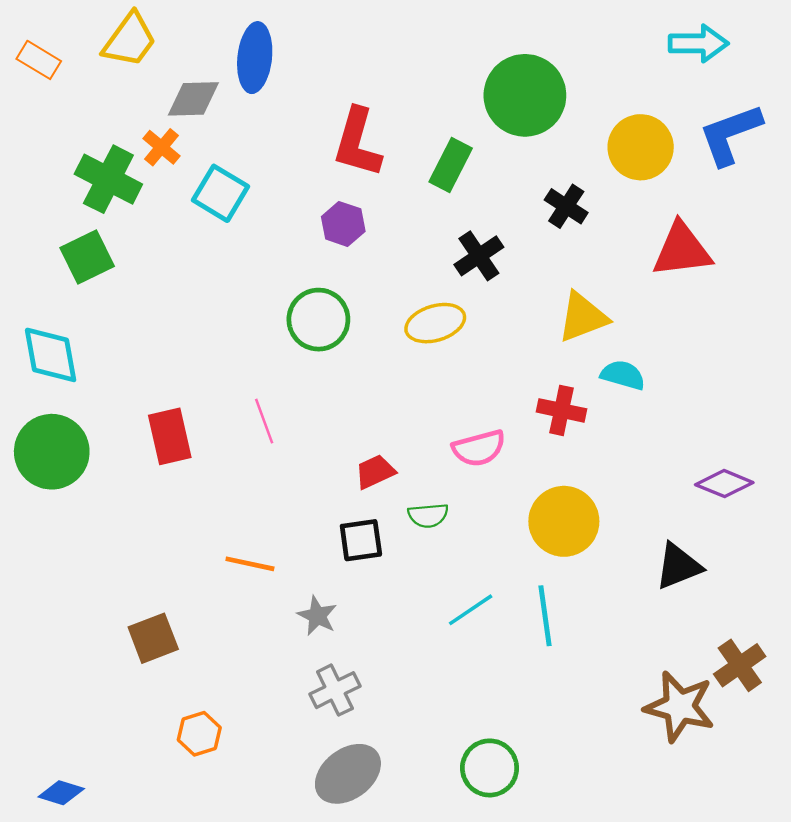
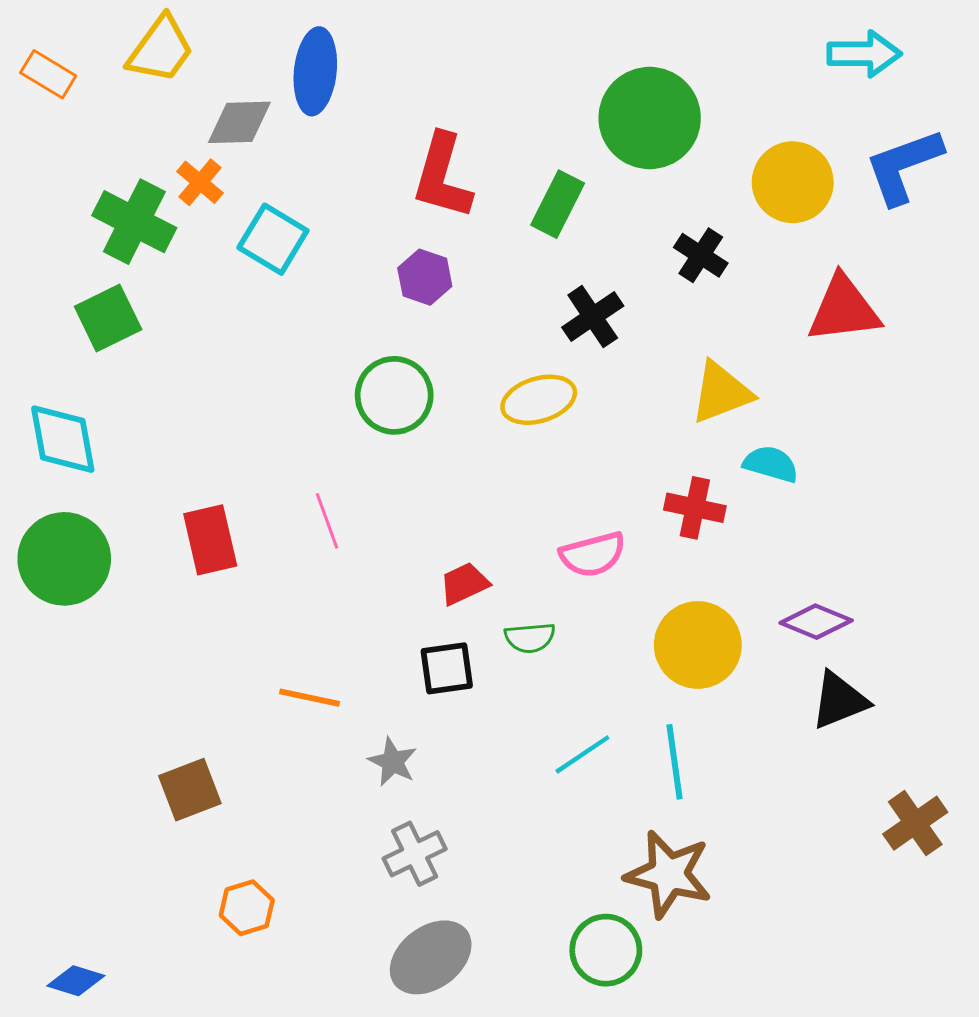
purple diamond: (724, 484) -> (816, 622), moved
brown star: (680, 707) -> (669, 874), moved

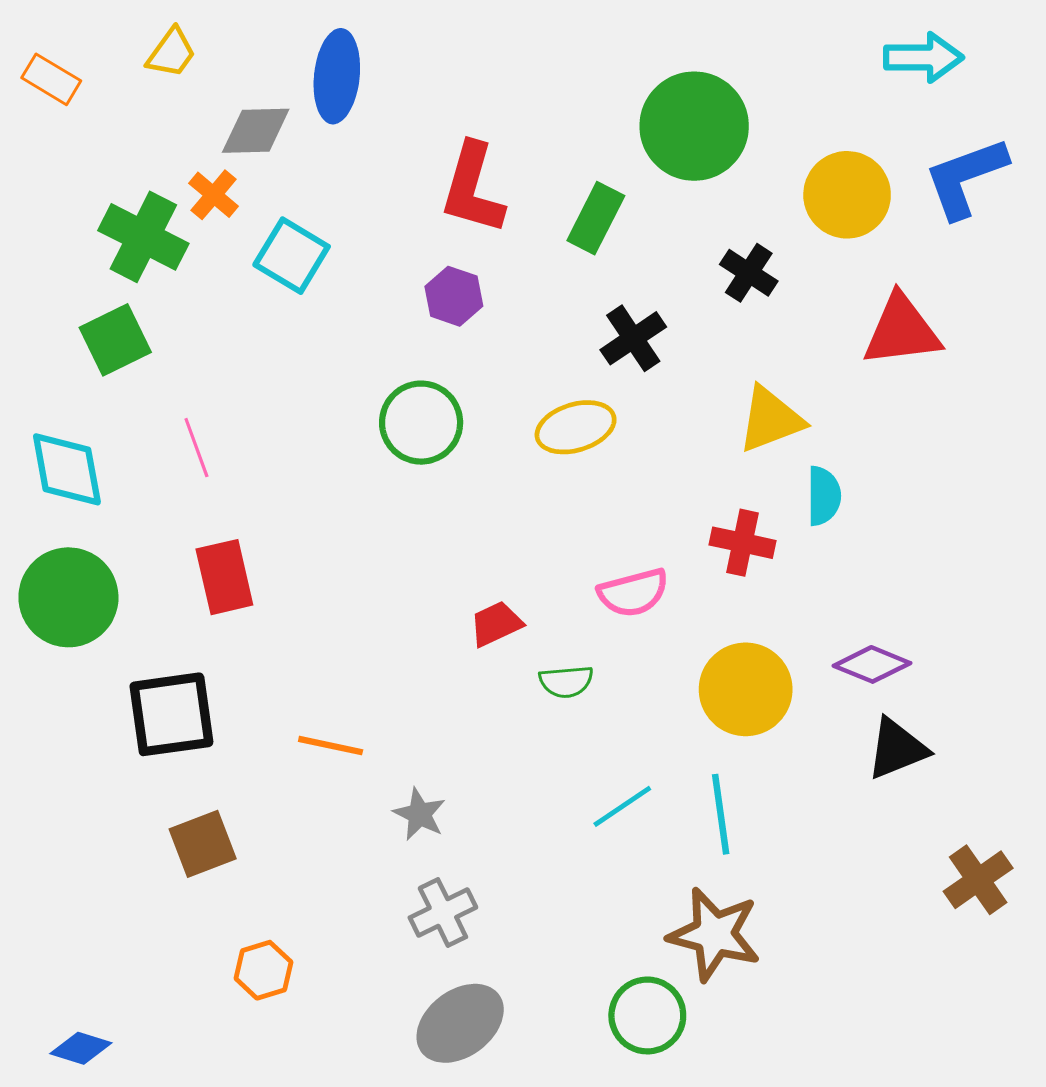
yellow trapezoid: (161, 49) -> (171, 53), size x0.7
cyan semicircle: (771, 464) -> (824, 496), turned 74
pink line: (327, 521) -> (196, 448), moved
black square: (447, 668) -> (171, 714), moved, size x1.5

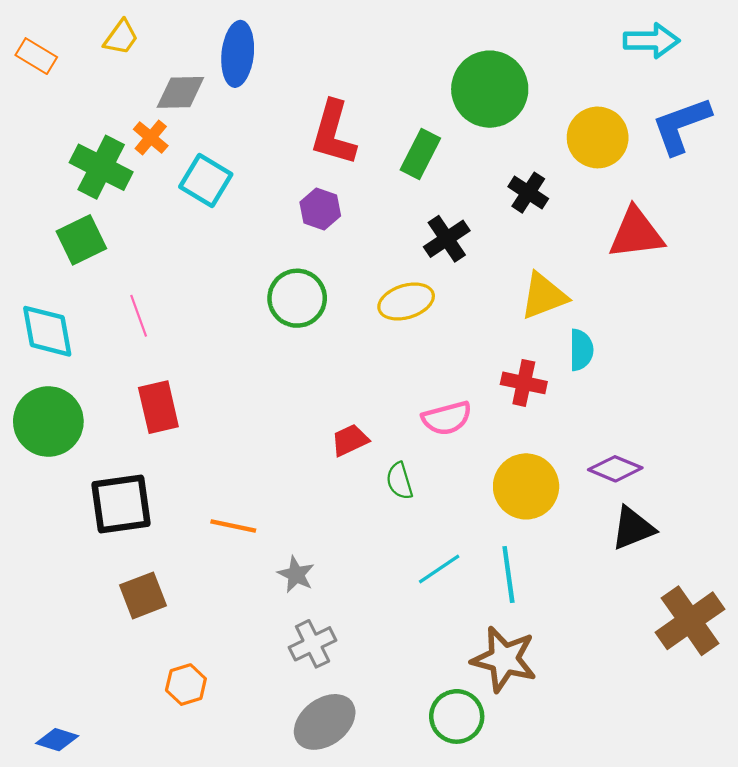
green semicircle: (566, 682) -> (399, 481), turned 78
brown cross: (978, 880) -> (690, 621), size x1.4

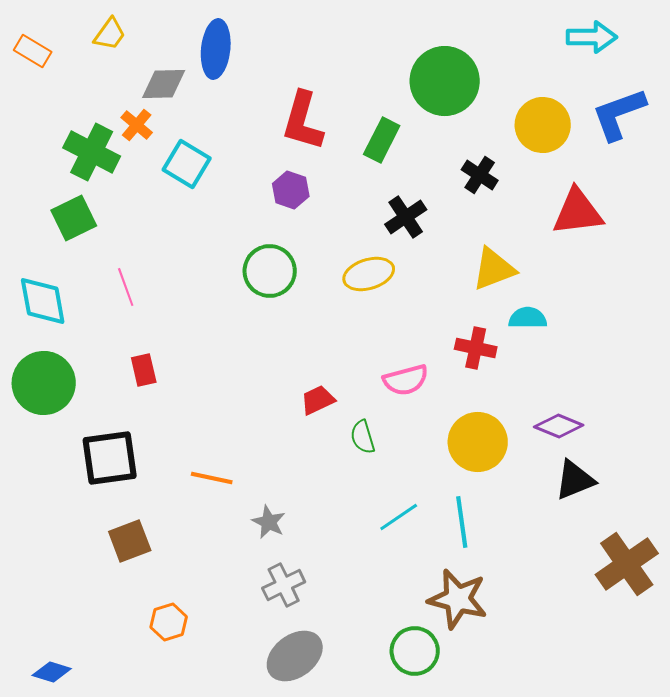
cyan semicircle: (581, 350) -> (528, 318), turned -90
red rectangle: (158, 407) -> (144, 370), size x0.7

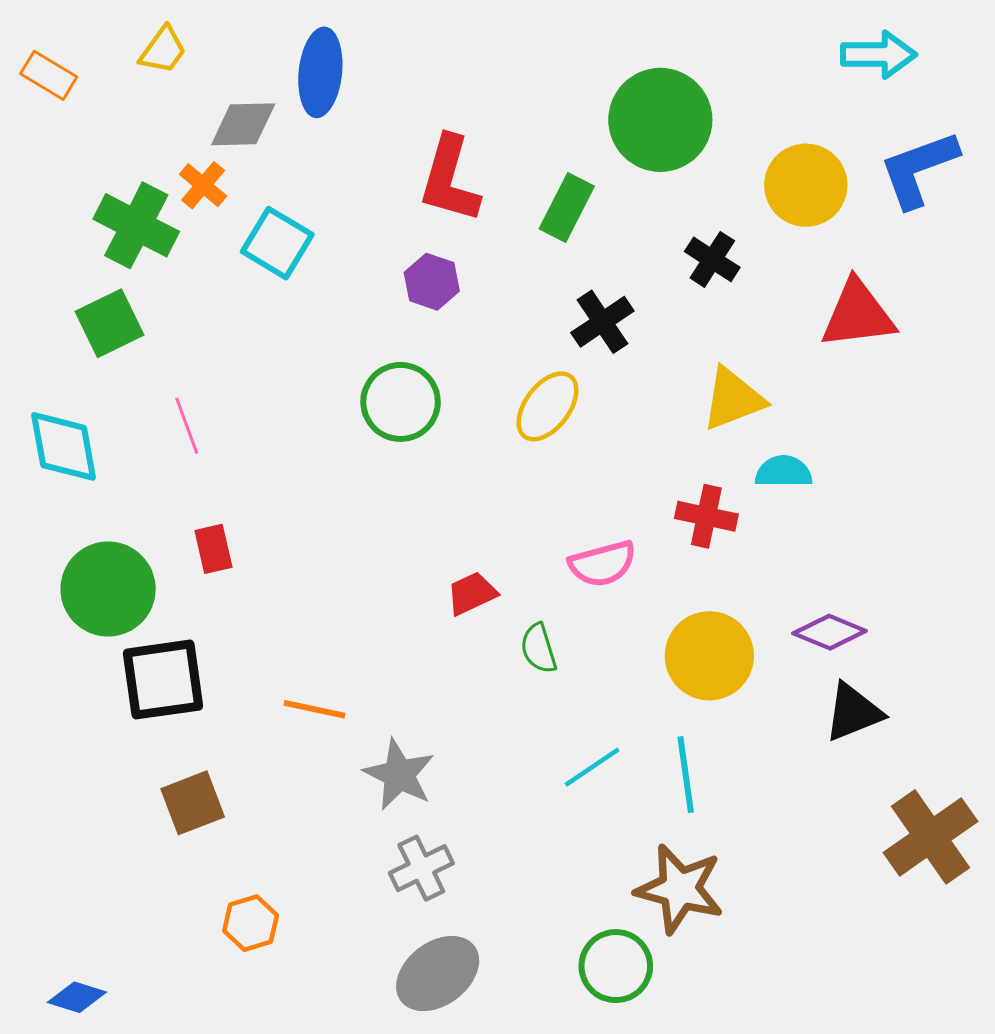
yellow ellipse: (369, 274) -> (548, 406), turned -36
green circle: (44, 383) -> (108, 589), moved
gray star: (269, 522) -> (399, 775), size x1.4

